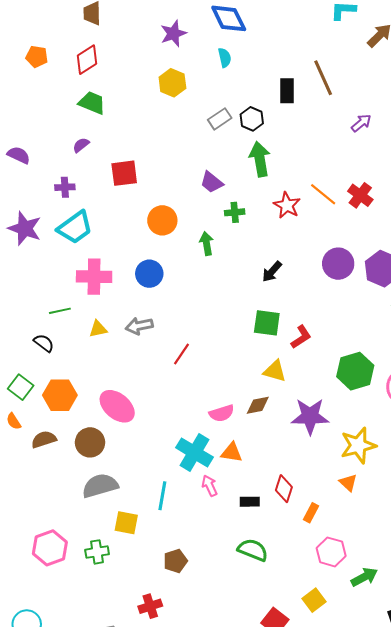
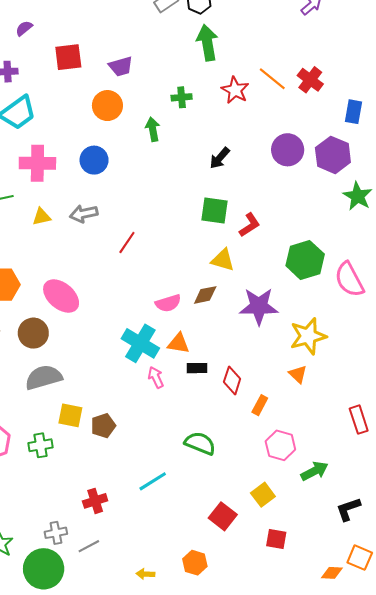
purple trapezoid: (212, 182) -> (121, 66), moved, turned -55
cyan line: (162, 496) -> (153, 481), moved, turned 48
black rectangle: (250, 502) -> (197, 368), moved
brown pentagon: (175, 561) -> (103, 426), moved

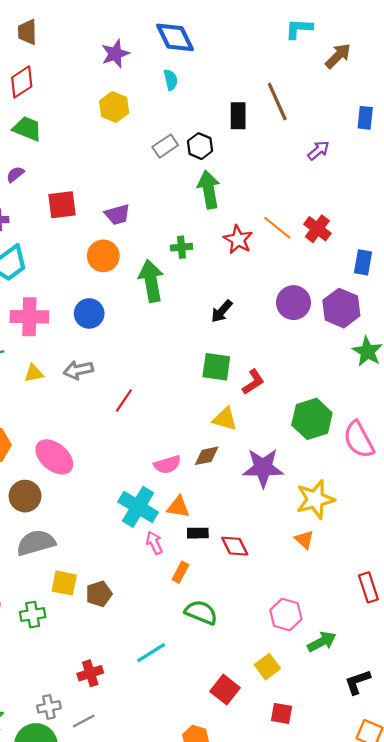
green arrow: (153, 129) -> (151, 281), size x1.6
red diamond: (232, 380) -> (235, 546), turned -44
orange rectangle: (260, 405) -> (180, 572), moved

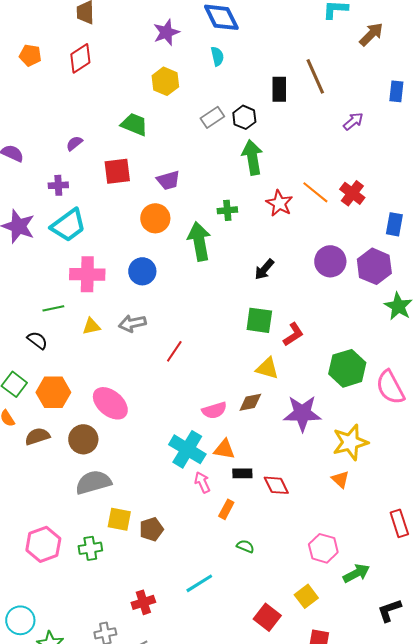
green trapezoid: (27, 129) -> (134, 124), moved
green semicircle: (201, 612) -> (245, 546), size x0.6

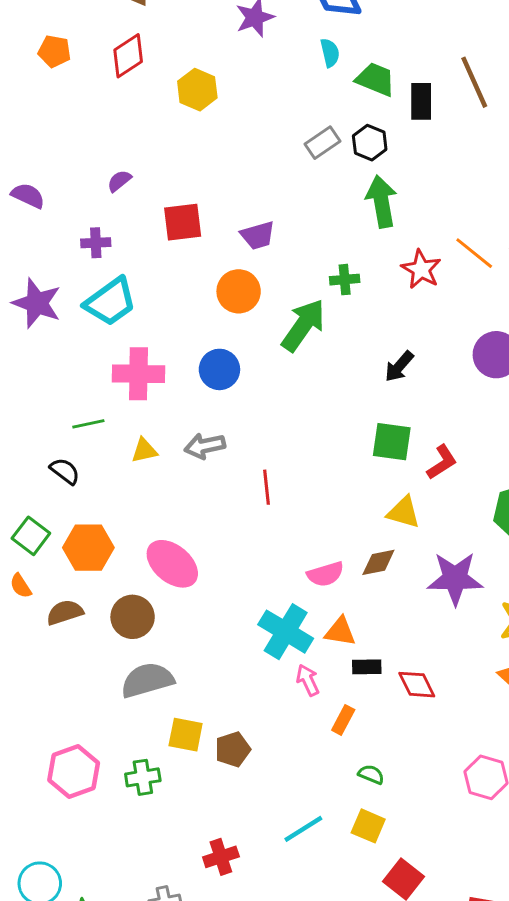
yellow hexagon: (165, 81) -> (197, 90), moved
green trapezoid: (134, 124) -> (376, 79), moved
green arrow: (199, 241) -> (303, 325), turned 45
red line: (174, 351) -> (267, 487), turned -40
yellow square: (306, 596) -> (368, 826), moved, turned -30

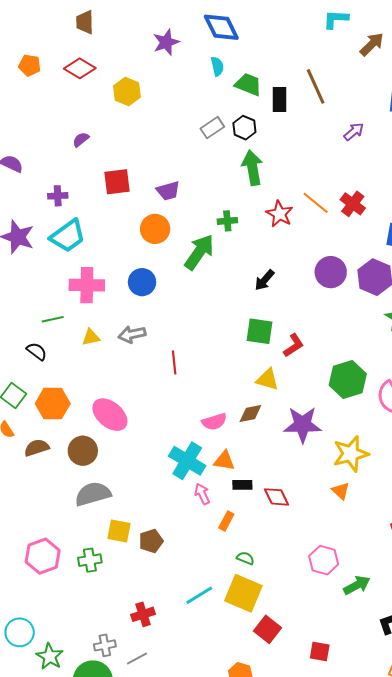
red diamond: (128, 56) -> (80, 68), turned 64
purple semicircle: (119, 181) -> (81, 140), moved
yellow square: (368, 826) -> (243, 593), size x1.6

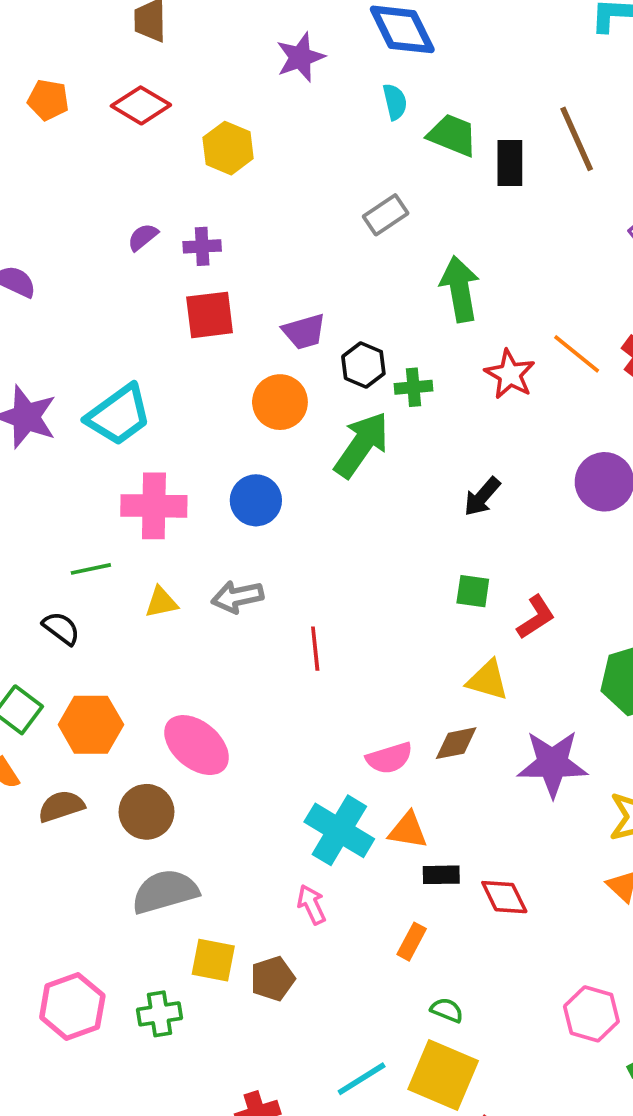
black hexagon: (244, 128) -> (363, 365), moved
purple cross: (58, 196) -> (202, 246), moved
green square: (259, 331) -> (473, 591), size x0.7
pink arrow: (202, 494) -> (311, 904), moved

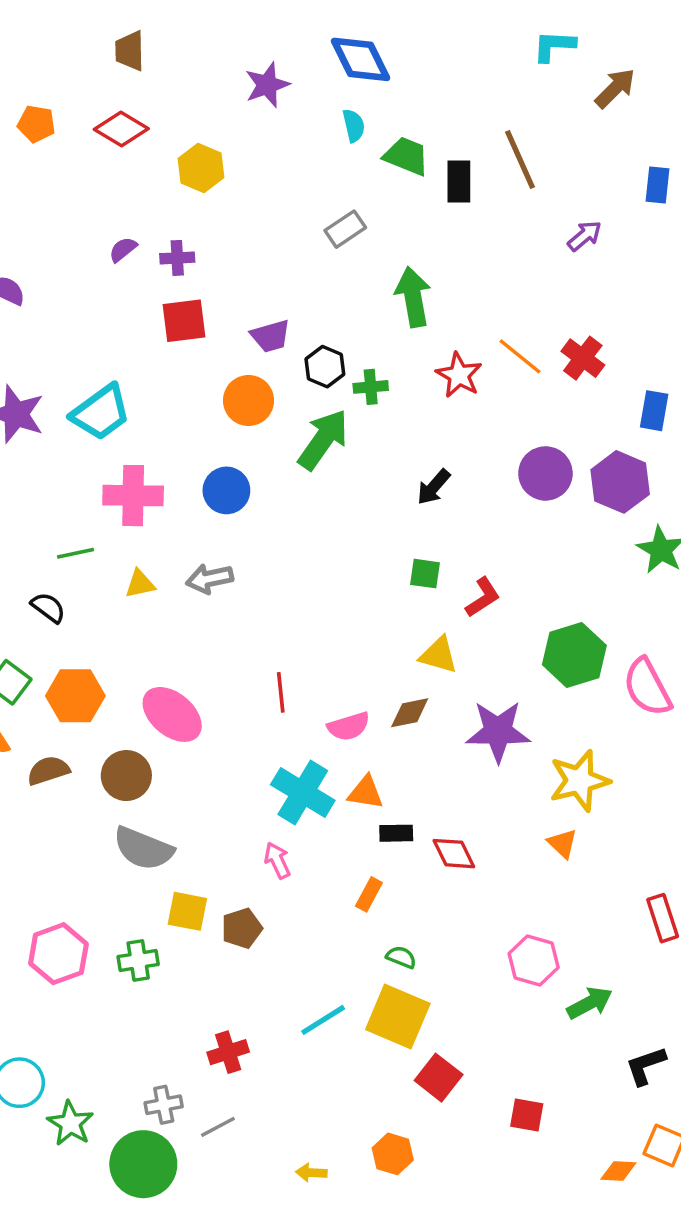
red line: (315, 649) -> (281, 692), moved
gray semicircle: (165, 892) -> (143, 849), turned -142

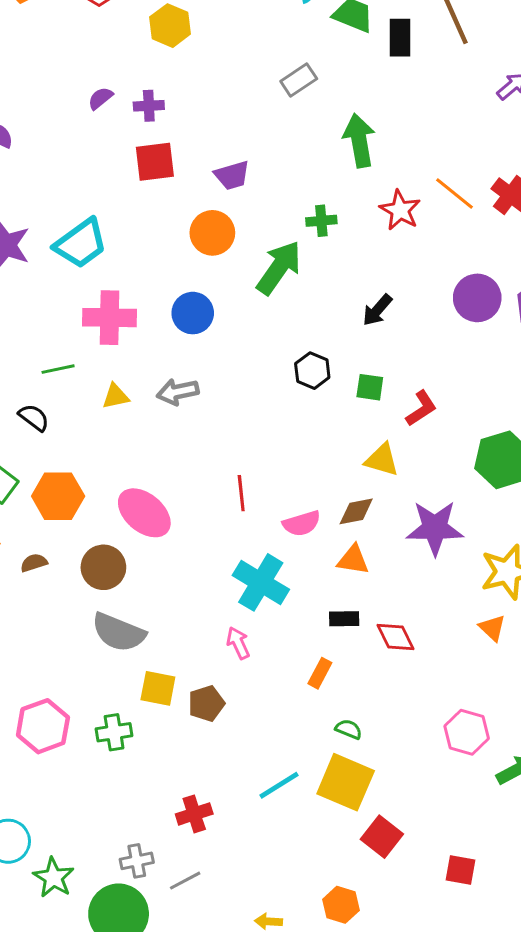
black hexagon: (325, 367) -> (312, 371), moved
brown semicircle: (48, 770) -> (34, 563), size x0.7
orange triangle: (366, 793) -> (353, 560), moved

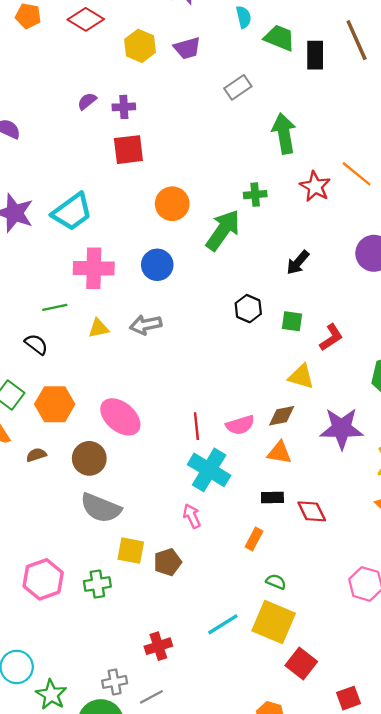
purple trapezoid: (232, 175) -> (187, 48), moved
red line: (241, 493) -> (196, 426), moved
red square: (461, 870) -> (349, 698), moved, turned -30

